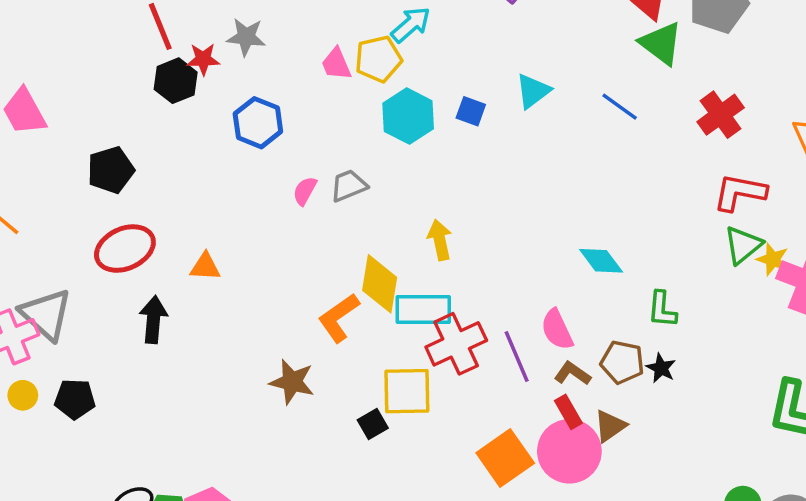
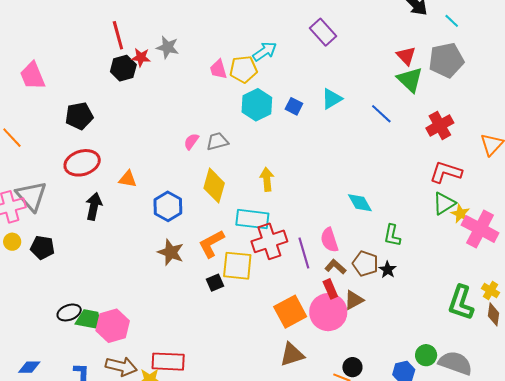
blue hexagon: (258, 123) -> (168, 206), moved
yellow diamond: (380, 284) -> (214, 186), moved
orange L-shape: (339, 318) -> (211, 244), moved

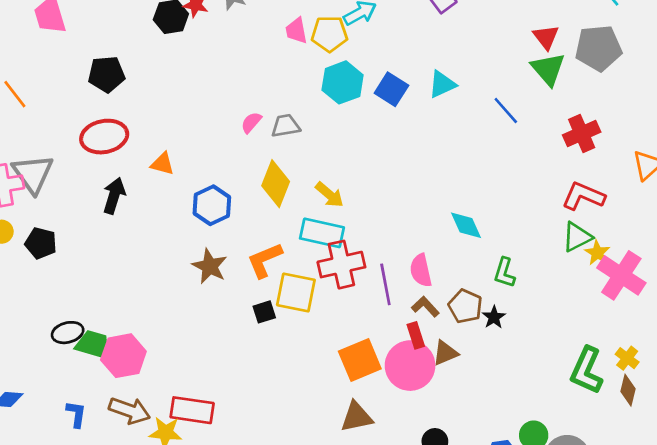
blue square: (294, 106) -> (391, 89), size x1.4
yellow arrow: (267, 179) -> (329, 195), moved, turned 130

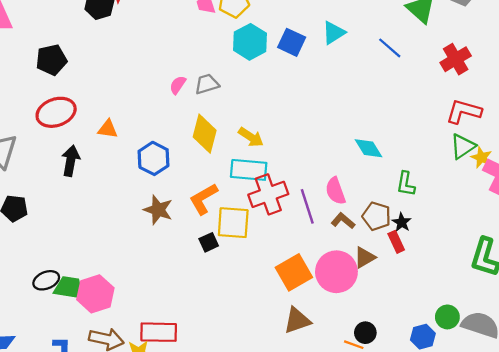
red rectangle: (416, 335) -> (396, 242), moved

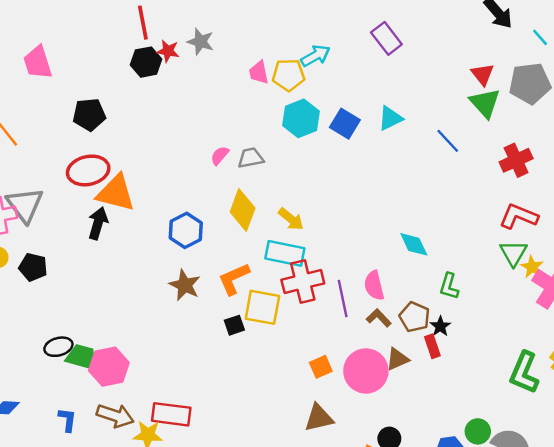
orange triangle: (108, 129) -> (116, 193), moved, size x1.8
green triangle: (463, 146) -> (514, 253), turned -32
orange square: (294, 272) -> (321, 367), size x0.6

